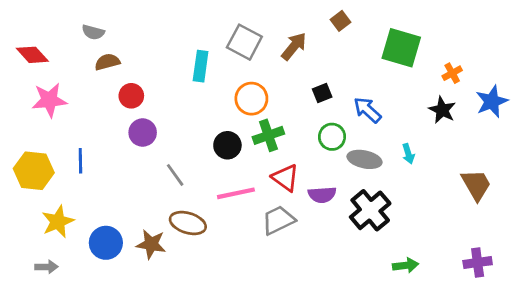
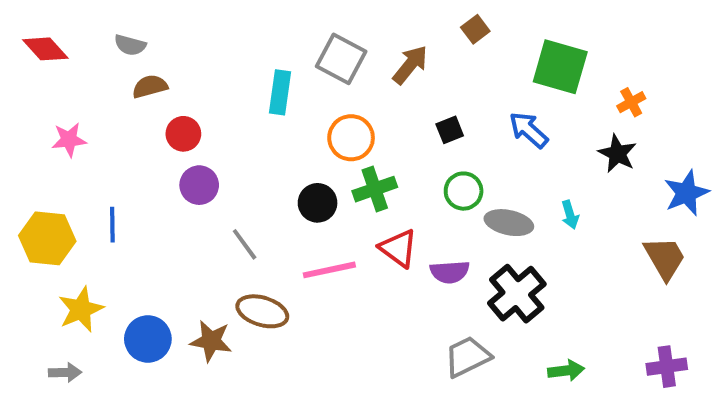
red diamond: (32, 55) -> (45, 49), moved
pink star: (49, 100) -> (69, 140), size x0.7
blue star: (492, 101) -> (686, 193), moved
blue arrow: (367, 110) -> (529, 130), moved
gray trapezoid: (278, 220) -> (467, 357), moved

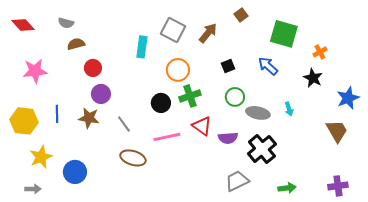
pink star: (69, 140) -> (35, 71), size x1.4
brown star: (211, 341) -> (89, 118), moved

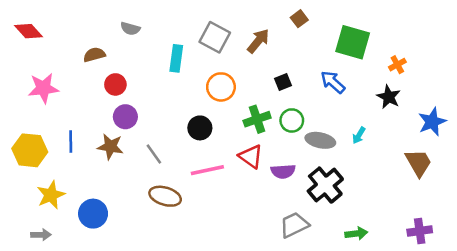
gray semicircle: (66, 23) -> (130, 29), moved
green cross: (190, 96) -> (257, 119), moved
cyan arrow: (289, 109) -> (359, 135), turned 48

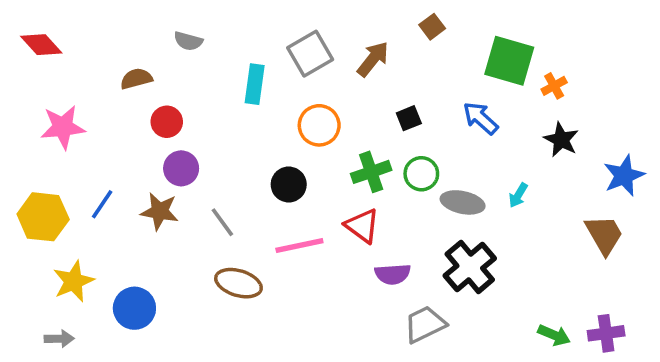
gray square: (215, 37) -> (310, 54), turned 32
orange cross: (397, 65) -> (554, 86), moved
blue line: (71, 142) -> (102, 204), turned 35
purple semicircle: (283, 171) -> (393, 274), moved
green arrow: (356, 233) -> (554, 335), moved, turned 30

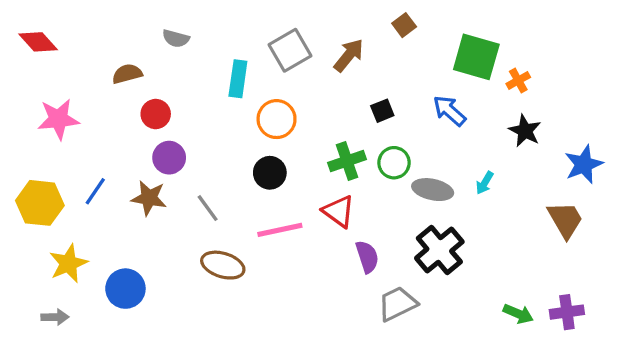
orange circle: (319, 125) -> (277, 119), moved
purple semicircle: (393, 274) -> (367, 257), turned -104

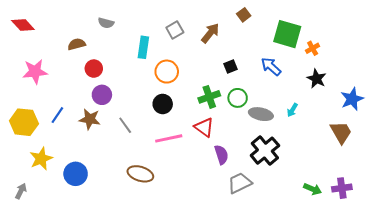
gray square: (290, 50) -> (175, 30), size x0.7
brown ellipse: (223, 265) -> (140, 174), moved
gray arrow: (55, 317) -> (21, 191), moved, turned -63

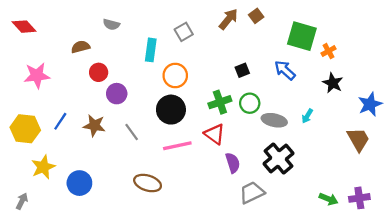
brown arrow: (210, 33) -> (228, 19), moved
purple circle: (102, 95) -> (117, 94), moved
black circle: (163, 104) -> (171, 110), size x1.4

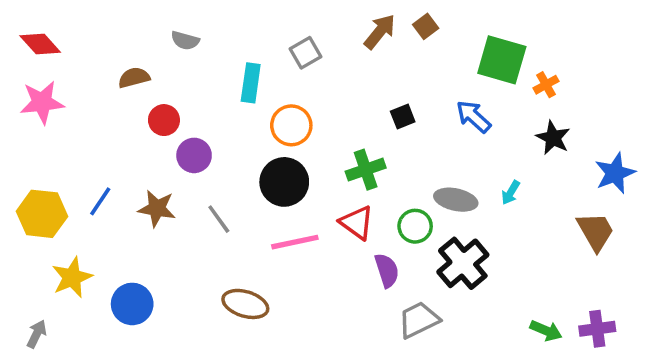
pink star: (37, 76) -> (42, 102), moved
green circle: (250, 103) -> (415, 226), moved

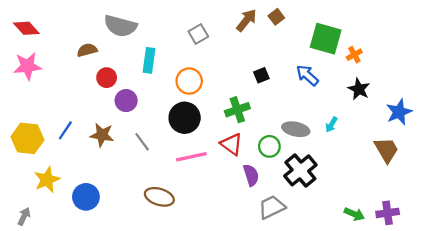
gray semicircle: (185, 40) -> (120, 26), size x1.8
cyan rectangle: (251, 83) -> (149, 60), moved

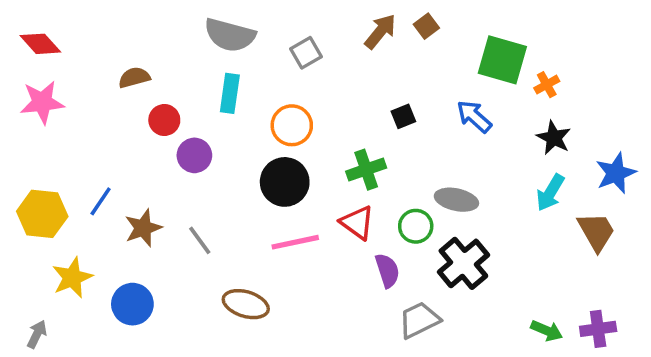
gray semicircle: (120, 26) -> (230, 35), moved
cyan arrow: (331, 125) -> (550, 193), moved, size x1.5
brown star: (102, 135) -> (143, 228), moved, turned -30
gray line: (142, 142) -> (200, 240), moved

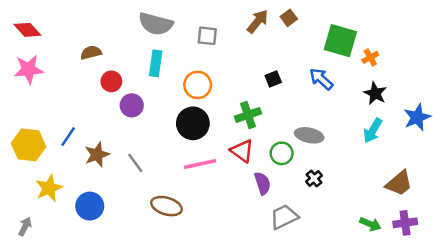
gray square: (306, 53) -> (207, 36), turned 36
brown trapezoid: (596, 232) -> (399, 183), moved, turned 80
black cross: (463, 263) -> (314, 178), size x0.5

